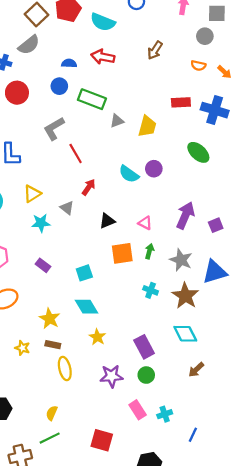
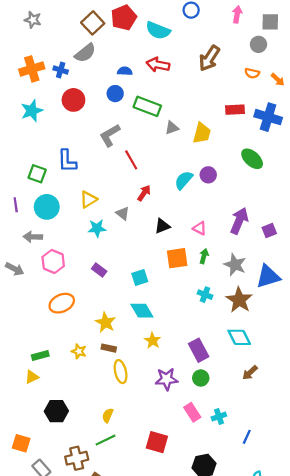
brown arrow: (155, 50) -> (209, 58), size x1.4
cyan semicircle: (129, 174) -> (184, 180), turned 96

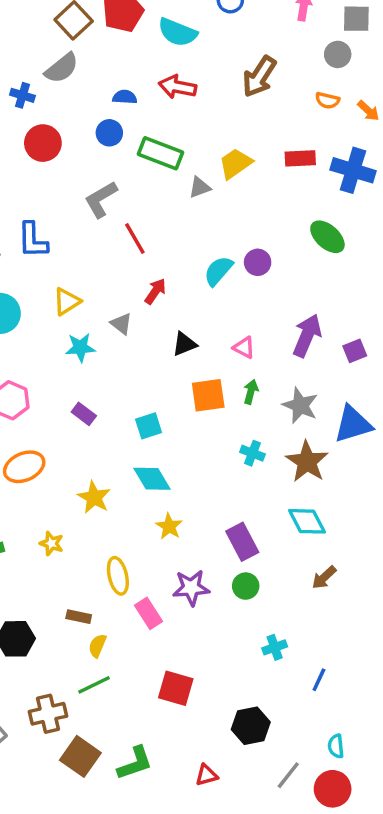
yellow trapezoid: (202, 133) -> (235, 163), moved, turned -140
brown rectangle: (109, 348) -> (79, 617), moved
pink rectangle: (192, 412) -> (149, 613), moved

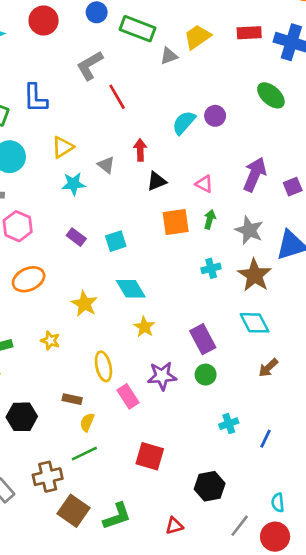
red arrow: (155, 291) -> (140, 150), moved, turned -35
cyan square: (149, 426) -> (116, 241), moved
cyan cross: (252, 453) -> (211, 268), turned -36
blue line: (319, 680) -> (265, 439), moved

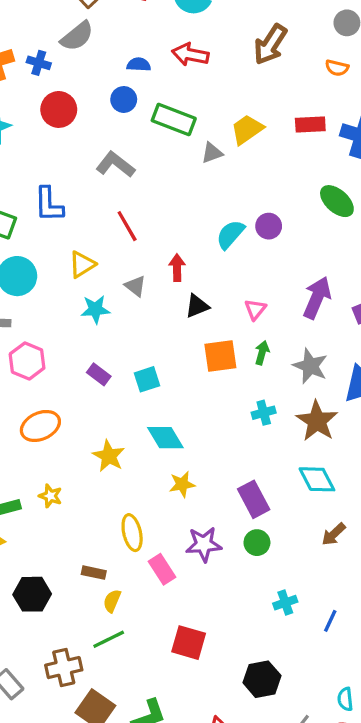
gray L-shape: (90, 65) -> (115, 164), turned 68
red line: (117, 97) -> (127, 226), moved
pink triangle: (204, 184) -> (255, 309), turned 42
yellow star: (144, 327) -> (182, 484), turned 30
yellow star: (50, 341) -> (50, 496), moved

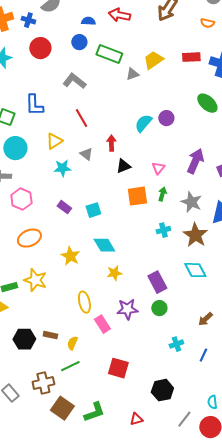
yellow star: (50, 496) -> (35, 280), size x1.6
brown arrow: (334, 534) -> (205, 319), moved
brown rectangle: (94, 573) -> (50, 335), moved

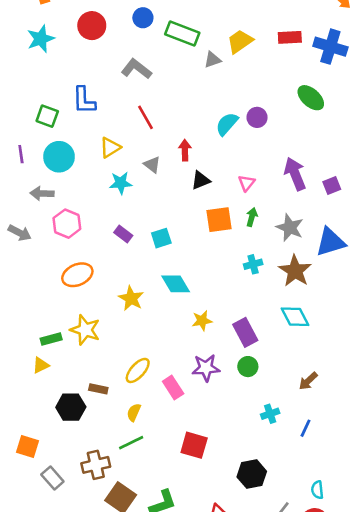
purple arrow: (195, 161) -> (295, 174), turned -45
yellow star: (114, 273) -> (202, 321), moved
yellow ellipse: (84, 302) -> (138, 370), moved, turned 55
brown rectangle: (50, 335) -> (98, 389), moved

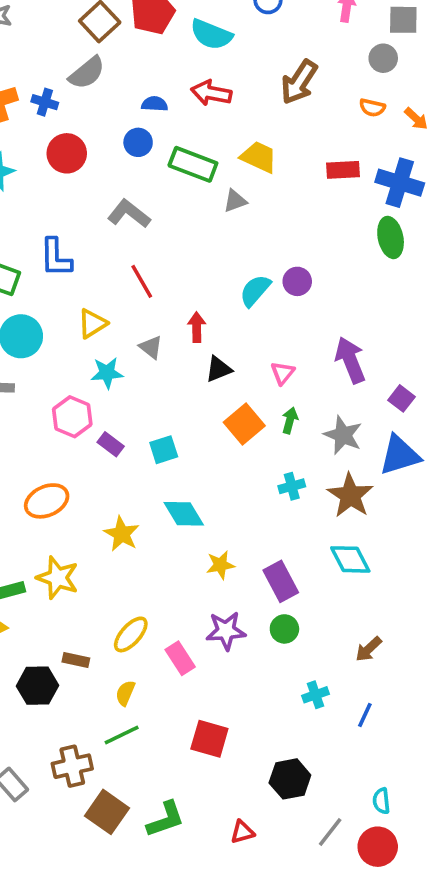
yellow trapezoid: (240, 41) -> (259, 157), moved, turned 60
green ellipse: (311, 98) -> (391, 237), moved, turned 36
purple square: (332, 186) -> (402, 398), moved, turned -30
orange square: (219, 220) -> (244, 424), turned -32
pink hexagon: (67, 224) -> (72, 417), moved

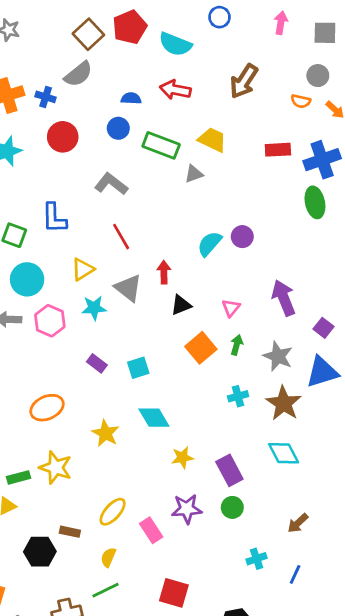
gray circle: (383, 58) -> (318, 76), moved
blue cross: (400, 183) -> (322, 160), turned -36
gray triangle: (151, 347) -> (128, 288), size x1.5
pink hexagon: (72, 417) -> (50, 321), moved

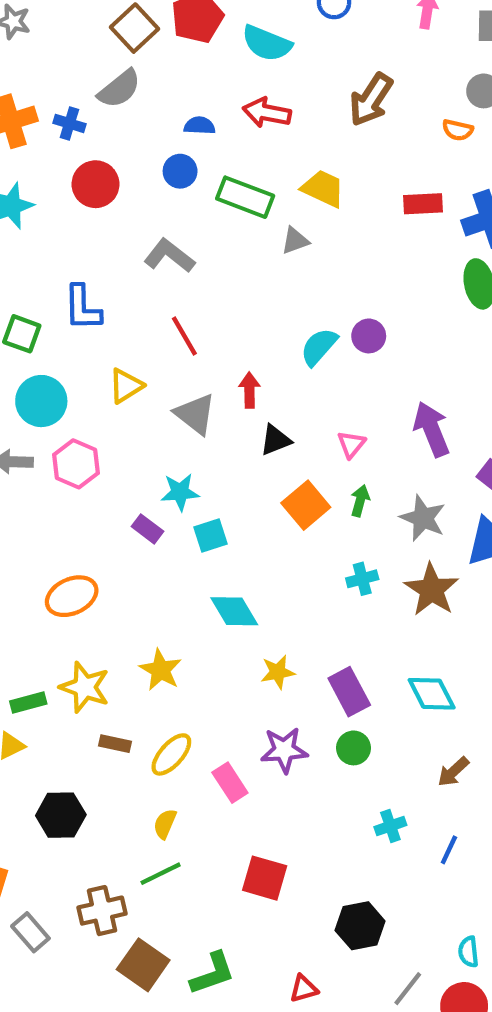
cyan star: (94, 308) -> (180, 492), moved
yellow star: (105, 433) -> (161, 670), moved
cyan diamond: (284, 453) -> (432, 694), moved
brown rectangle: (70, 532) -> (115, 744), moved

